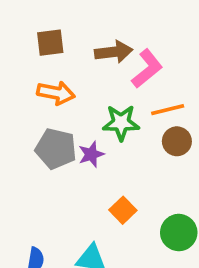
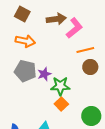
brown square: (50, 43) -> (22, 14), turned 35
green star: (121, 123) -> (60, 86), moved

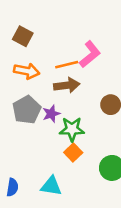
brown arrow: (56, 19) -> (67, 85), moved
orange line: (85, 50) -> (67, 65), moved
gray pentagon: (25, 71) -> (27, 110), turned 30

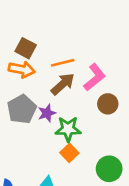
brown square: (23, 36) -> (26, 48), moved
pink L-shape: (90, 54) -> (95, 77), moved
brown arrow: (67, 85) -> (63, 84), turned -35

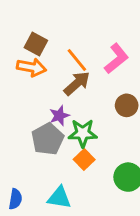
orange line: (63, 63) -> (77, 60), turned 65
pink L-shape: (95, 77) -> (116, 59), moved
gray pentagon: (22, 109) -> (48, 139), moved

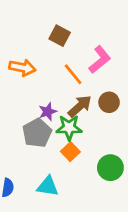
brown square: (36, 44) -> (60, 36), moved
orange line: (77, 60) -> (73, 74), moved
brown arrow: (77, 83) -> (80, 106), moved

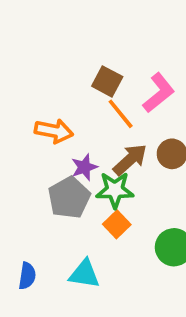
brown square: (60, 36) -> (107, 81), moved
orange arrow: (22, 68) -> (54, 131), moved

